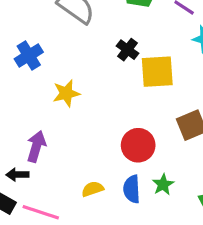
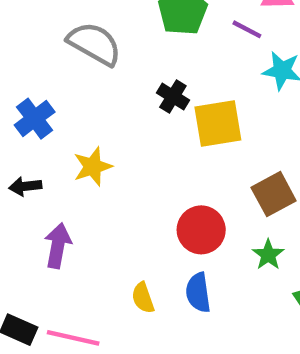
black arrow: (17, 175) -> (25, 186), moved
green star: (163, 185) -> (268, 255), moved
yellow semicircle: (93, 189) -> (143, 298), turned -85

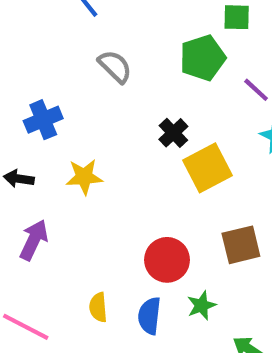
gray semicircle: (94, 44) -> (115, 66), size x0.7
yellow square: (218, 123) -> (207, 168), turned -33
green star: (268, 255) -> (201, 305), moved

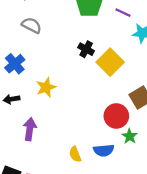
gray semicircle: (115, 66) -> (32, 25), moved
red circle: (167, 260) -> (116, 116), moved
blue semicircle: (149, 316) -> (104, 150), turned -84

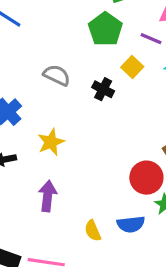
gray semicircle: (32, 25) -> (57, 75), moved
yellow square: (110, 62) -> (132, 67), moved, size x0.6
purple arrow: (30, 129) -> (48, 196), moved

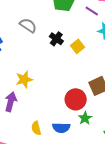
yellow square: (132, 67) -> (77, 46), moved
yellow star: (51, 142) -> (24, 79), moved

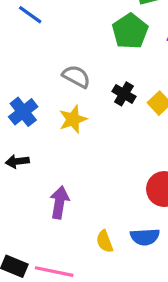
yellow star: (24, 79) -> (73, 119), moved

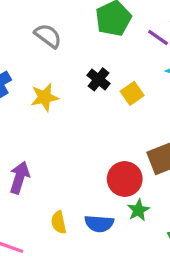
gray semicircle: (76, 76) -> (48, 36), moved

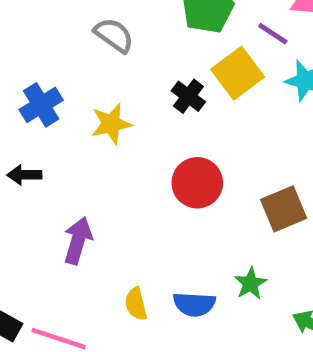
yellow square: (132, 93) -> (238, 73), moved, size x1.5
red circle: (125, 179) -> (197, 183), moved

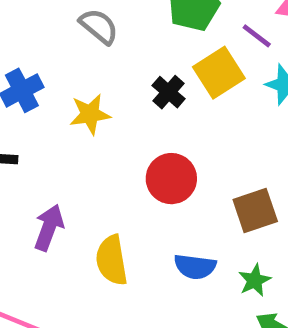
green star: (250, 283) -> (255, 280), moved
yellow semicircle: (136, 304) -> (112, 260), moved, size x1.5
blue semicircle: (194, 304) -> (195, 267), moved

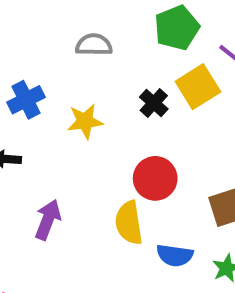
gray semicircle: (99, 26) -> (94, 45), turned -39
yellow semicircle: (112, 260) -> (129, 223), moved

